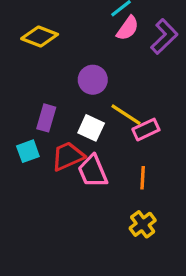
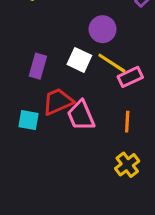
purple circle: (93, 80) -> (103, 29), moved
white square: (91, 128) -> (79, 60), moved
cyan square: (28, 151) -> (29, 120), moved, turned 30

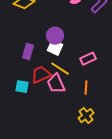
purple circle: (103, 29) -> (55, 36), moved
yellow line: (112, 63) -> (60, 69), moved

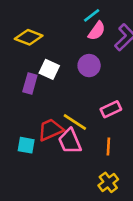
purple circle: (55, 36) -> (89, 66), moved
white square: (55, 48) -> (49, 69), moved
purple rectangle: (28, 52) -> (30, 83), moved

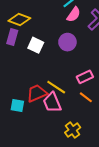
purple rectangle: (30, 83) -> (12, 37), moved
orange line: (108, 146) -> (86, 97), moved, turned -56
yellow cross: (108, 182) -> (73, 130), moved

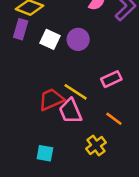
purple circle: (67, 42) -> (78, 39), moved
orange line: (86, 97) -> (114, 119), moved
cyan square: (17, 106) -> (45, 153), moved

